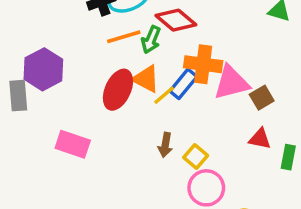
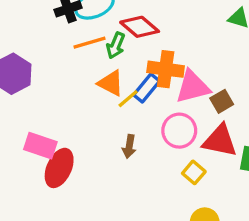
red ellipse: (118, 90) -> (59, 168), moved
red triangle: (260, 139) -> (220, 141), size x1.6
yellow square: (196, 157) -> (194, 172), moved
pink circle: (206, 188) -> (179, 131), moved

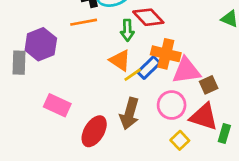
orange line: (89, 43) -> (84, 22), moved
green arrow: (116, 45) -> (127, 30), turned -30
brown arrow: (129, 146) -> (129, 114), size x1.6
red ellipse: (59, 168) -> (94, 131), moved

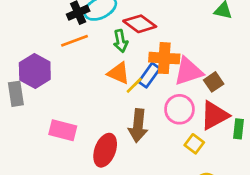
red triangle: (204, 117) -> (214, 115), turned -36

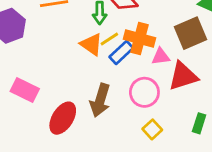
pink triangle: (188, 71) -> (161, 57), size x0.6
brown square: (214, 82) -> (190, 33), moved, size x1.6
yellow line: (134, 85) -> (109, 39), moved
red triangle: (214, 115) -> (183, 76), moved

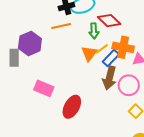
orange triangle: (91, 44) -> (89, 53), turned 36
brown arrow: (100, 100) -> (109, 78), moved

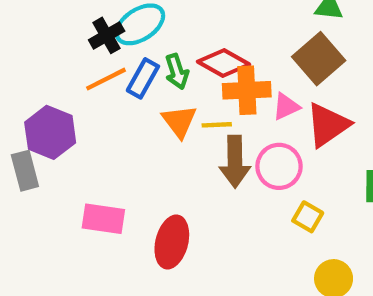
red diamond: (109, 21) -> (223, 63), moved
yellow line: (102, 49) -> (217, 125), moved, turned 48
blue rectangle: (111, 58) -> (143, 78), moved

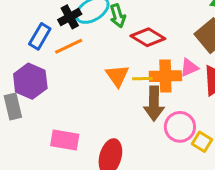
green arrow: (177, 72) -> (118, 16), moved
blue rectangle: (143, 78) -> (40, 36), moved
orange cross: (247, 90) -> (165, 76), moved
pink circle: (279, 166) -> (180, 127), moved

